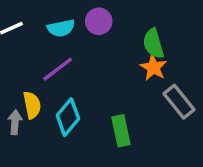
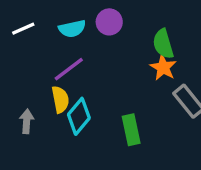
yellow semicircle: (32, 105) -> (60, 99), moved

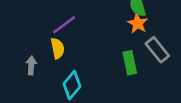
cyan diamond: (79, 116) -> (72, 85), moved
green rectangle: (131, 130) -> (130, 63), moved

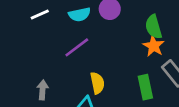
yellow semicircle: (58, 48) -> (97, 83), moved

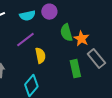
green semicircle: (154, 27) -> (66, 33), moved
yellow semicircle: (97, 83) -> (40, 56), moved

